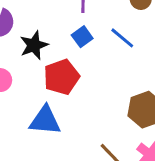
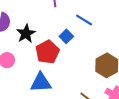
blue square: (82, 37) -> (66, 36), moved

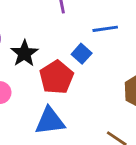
blue line: (84, 20) -> (105, 29), turned -36

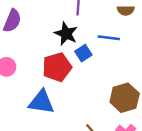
black star: (24, 53) -> (66, 34), moved, turned -30

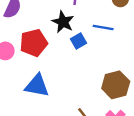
red pentagon: (57, 67) -> (34, 43), moved

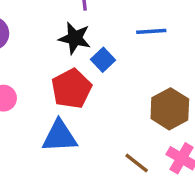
blue line: (103, 28) -> (151, 31), moved
red pentagon: (34, 43) -> (71, 89), moved

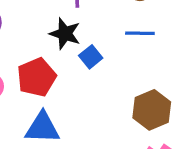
red pentagon: (71, 89) -> (37, 77), moved

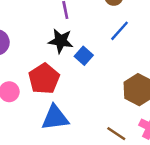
blue line: (140, 33) -> (119, 31), turned -40

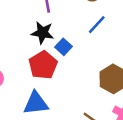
red pentagon: (44, 79) -> (43, 65), moved

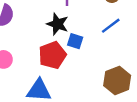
blue square: (64, 47) -> (75, 41), turned -35

